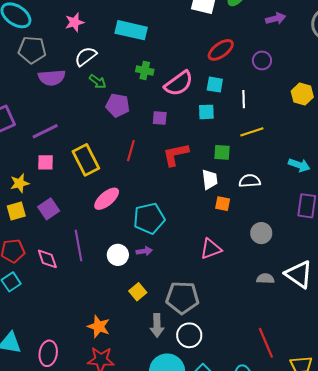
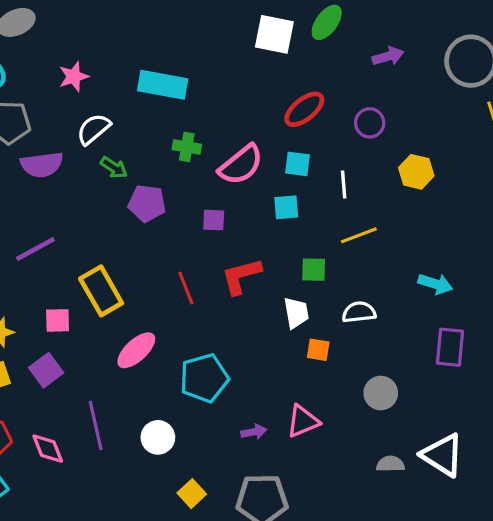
yellow hexagon: (302, 94) -> (416, 172), moved
red line: (131, 151) -> (186, 288), moved, turned -35
pink square: (45, 162) -> (58, 320), moved
purple arrow: (144, 251) -> (254, 432), moved

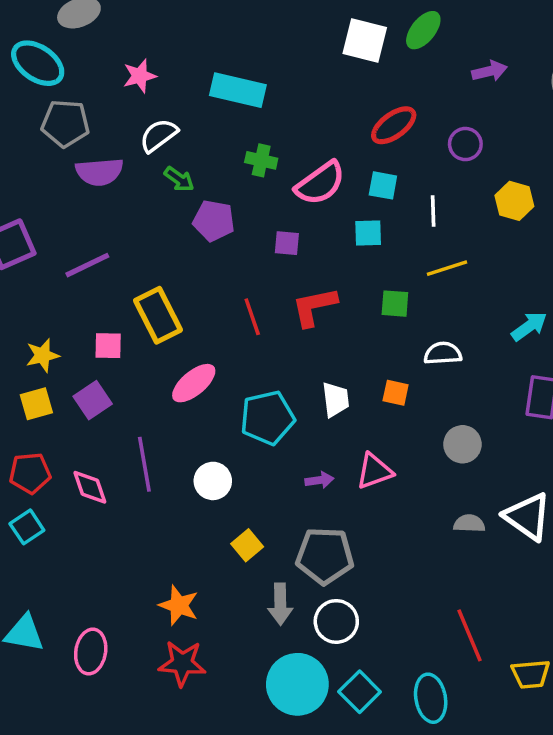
cyan arrow: (435, 284) -> (529, 326), turned -56
white trapezoid: (296, 313) -> (336, 400), moved

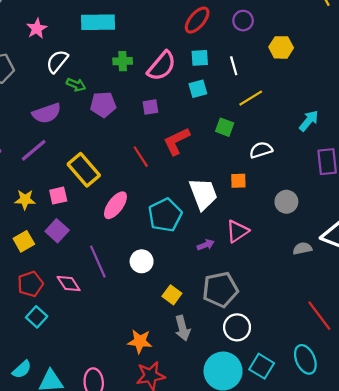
purple semicircle: (99, 172) -> (47, 113), moved
green square: (395, 304) -> (225, 127), turned 30
yellow star: (43, 355) -> (25, 200), moved, turned 30
white trapezoid: (336, 400) -> (203, 194), size x1.5
gray arrow: (280, 604) -> (183, 328), moved

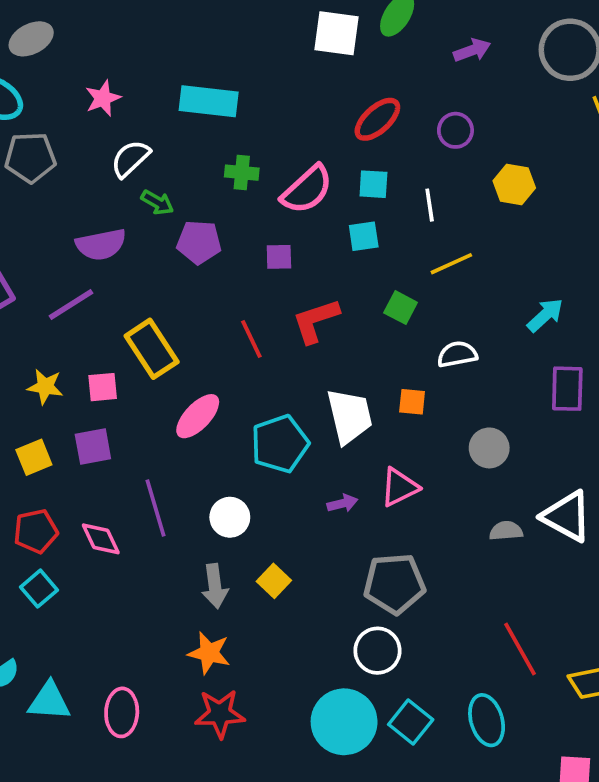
purple square: (57, 231) -> (93, 447), turned 30
gray pentagon: (220, 290) -> (394, 584), moved
gray arrow: (183, 328) -> (215, 586), moved

